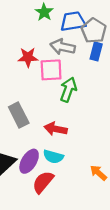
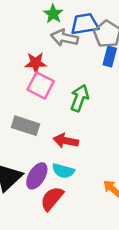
gray arrow: (63, 47) -> (64, 38), moved
pink square: (51, 70) -> (41, 85), moved, turned 30
gray rectangle: (19, 115) -> (26, 126), turned -45

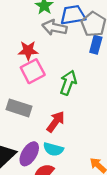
pink square: (41, 85) -> (33, 71), turned 35
red arrow: (66, 141) -> (56, 122), turned 115

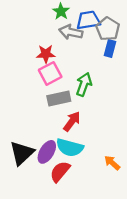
gray rectangle: (19, 108) -> (59, 99), moved, turned -30
cyan semicircle: (53, 149) -> (70, 148), size x1.4

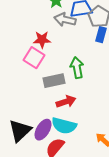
pink square: (50, 73) -> (34, 58), moved, turned -30
green arrow: (84, 84) -> (77, 68), turned -30
red arrow: (72, 121) -> (66, 102), turned 36

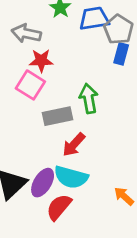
gray arrow: (65, 20) -> (26, 33), moved
red arrow: (66, 102) -> (74, 145), turned 150

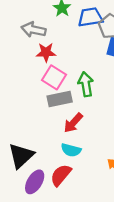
pink square: (30, 85) -> (54, 77), moved
cyan semicircle: (71, 177) -> (71, 150), size x0.7
purple ellipse: (43, 183) -> (35, 182), moved

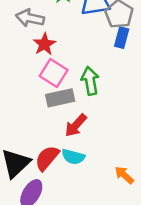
red star: (46, 52) -> (44, 44), turned -30
red semicircle: (61, 175) -> (47, 158), moved

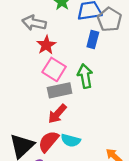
blue rectangle: (122, 38) -> (93, 39), moved
red arrow: (76, 125) -> (57, 114), moved

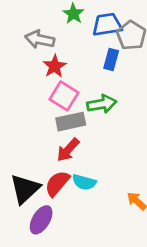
green arrow: (85, 76) -> (102, 104), turned 90

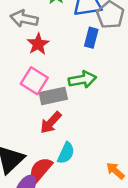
pink square: (64, 96) -> (34, 81), moved
cyan semicircle: (84, 182) -> (66, 153), turned -80
red semicircle: (57, 183) -> (41, 169), moved

